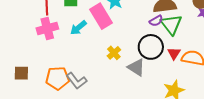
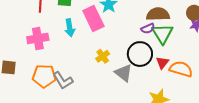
pink cross: (47, 28) -> (38, 38), moved
cyan arrow: (78, 28) -> (70, 28), turned -66

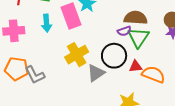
yellow cross: (103, 56) -> (77, 55), size x1.6
red triangle: (162, 63) -> (136, 66), turned 40
gray triangle: (124, 73) -> (96, 73), turned 42

